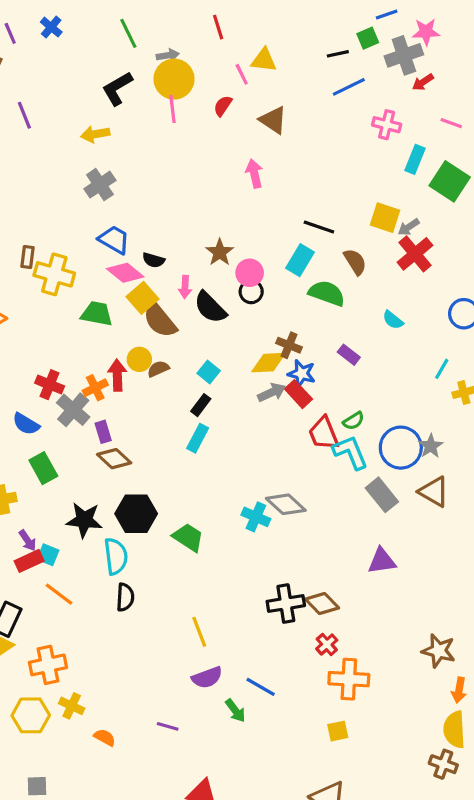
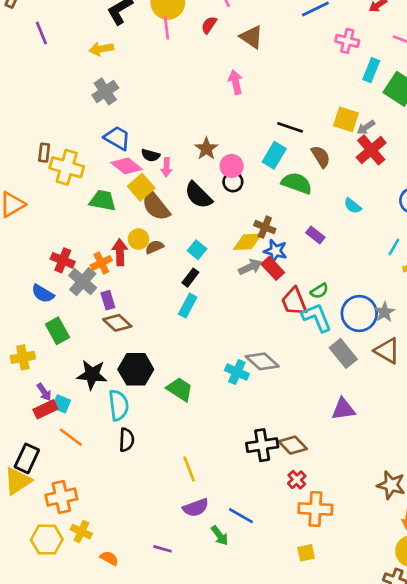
pink arrow: (185, 287) -> (166, 167), moved

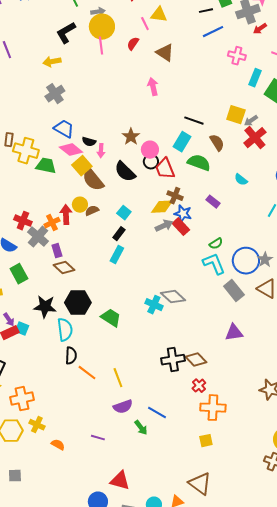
green trapezoid: (103, 200) -> (46, 166), moved
red trapezoid: (294, 302) -> (165, 169), moved
orange line: (71, 437) -> (87, 373), moved

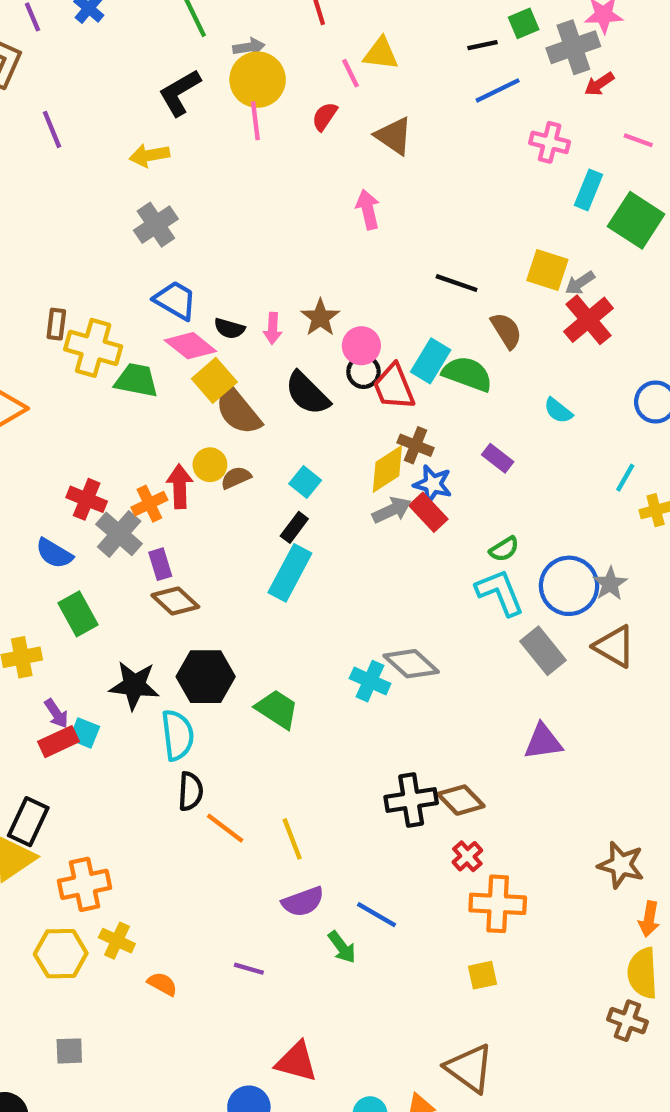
cyan rectangle: (182, 142) -> (431, 361), moved
pink arrow: (101, 151) -> (273, 328), moved
yellow diamond: (162, 207) -> (387, 469), turned -30
cyan rectangle: (117, 255) -> (290, 573), size x1.4

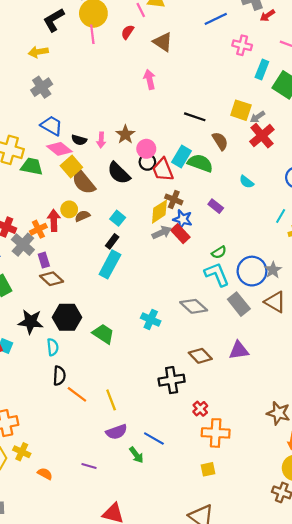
gray diamond: (411, 664) -> (194, 306), moved
cyan semicircle: (177, 735) -> (53, 347), size x0.7
brown diamond: (461, 800) -> (200, 356), moved

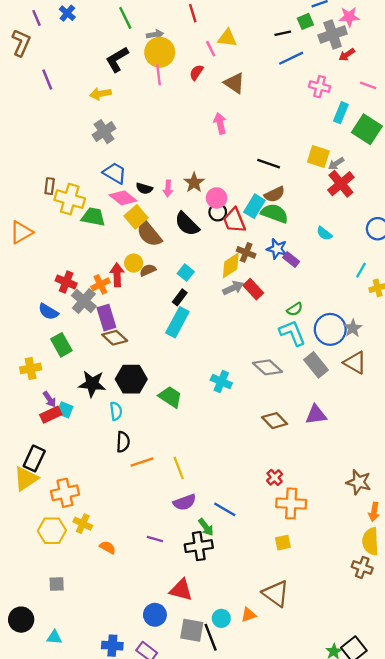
brown semicircle: (220, 141) -> (275, 194), moved, turned 96
blue star: (183, 219) -> (277, 249), moved
purple rectangle: (44, 260) -> (106, 318), size x1.5
black cross: (172, 380) -> (199, 546), moved
orange line: (77, 394) -> (142, 462), turned -55

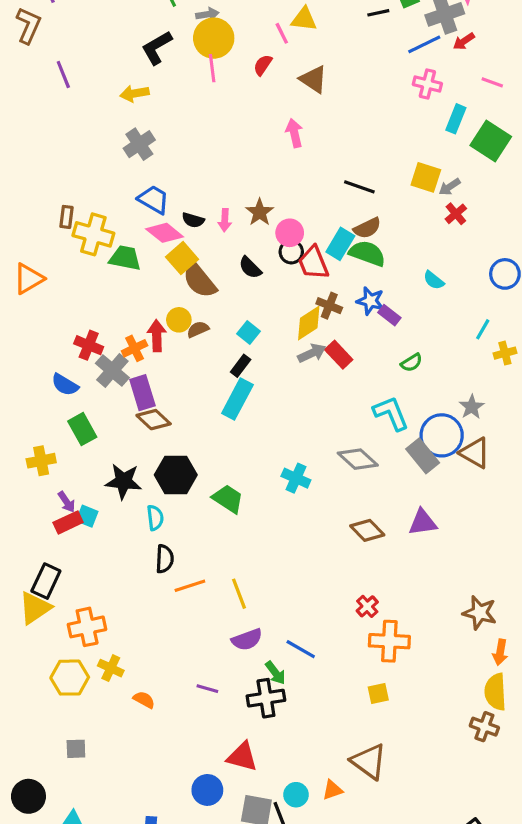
blue line: (291, 58) -> (424, 44), moved
red cross: (341, 184) -> (456, 214), size x0.6
black semicircle: (187, 224) -> (250, 268), size x0.7
green semicircle: (295, 309) -> (412, 363), moved
blue circle: (330, 329) -> (442, 435), moved

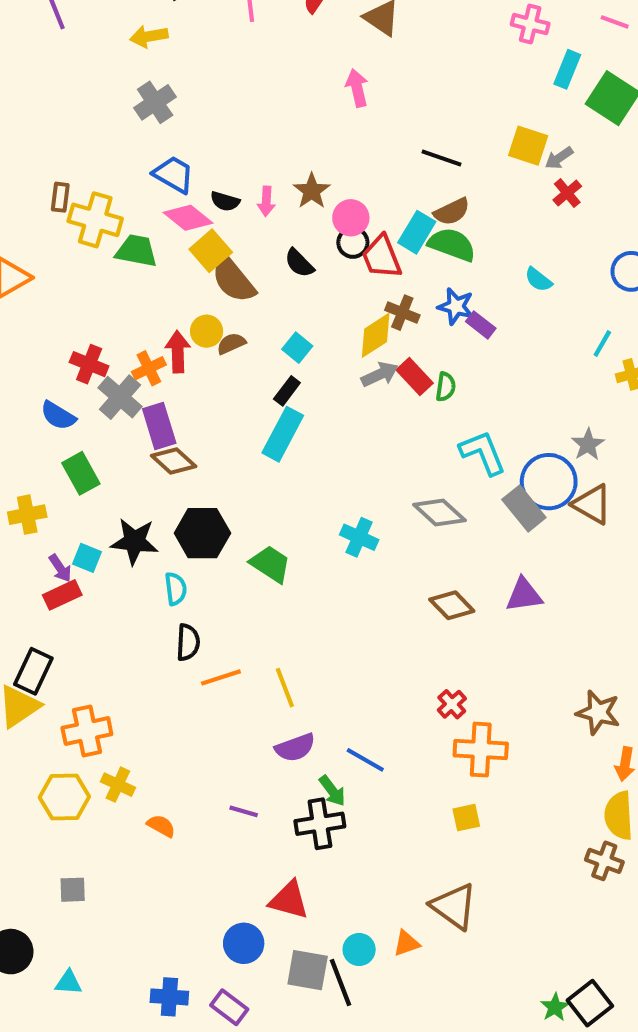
green semicircle: (412, 363) -> (446, 387), moved, turned -50
cyan square: (87, 516) -> (87, 558), moved

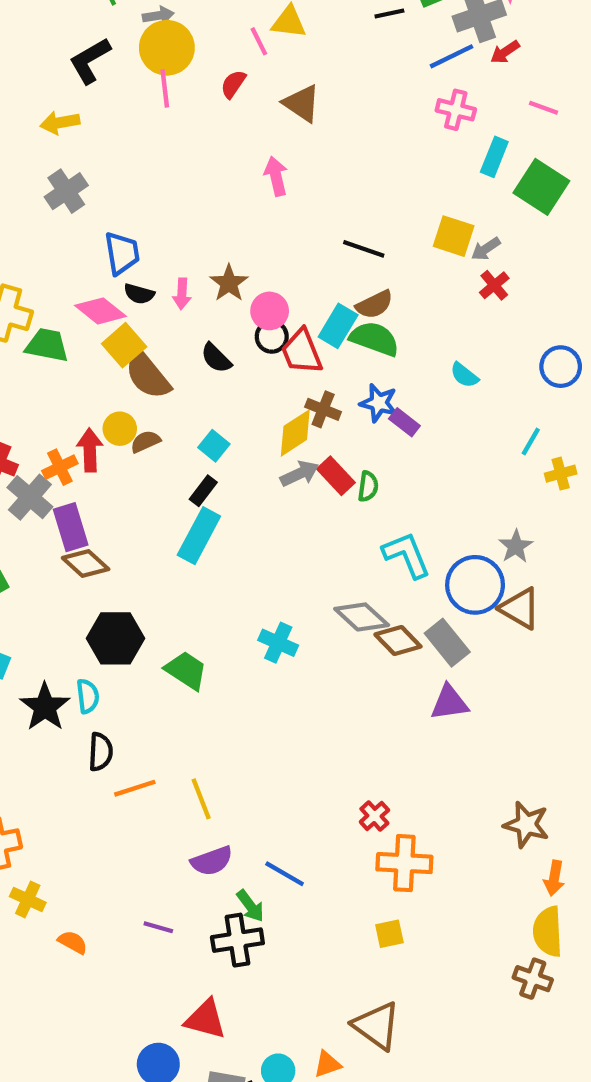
blue trapezoid: (174, 174) -> (122, 253), moved, turned 51
gray rectangle: (524, 508) -> (447, 643), moved
black star: (134, 541) -> (45, 707), moved, turned 30
brown diamond: (452, 605) -> (398, 641), moved

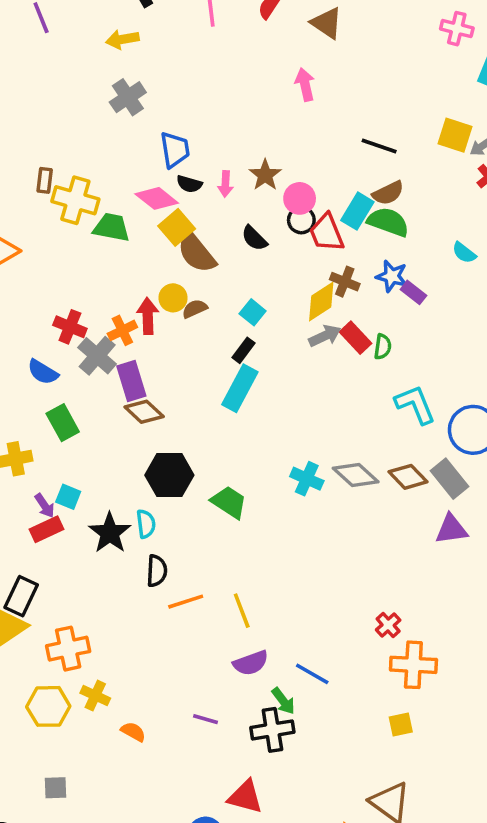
gray diamond: (362, 617) -> (356, 475), moved

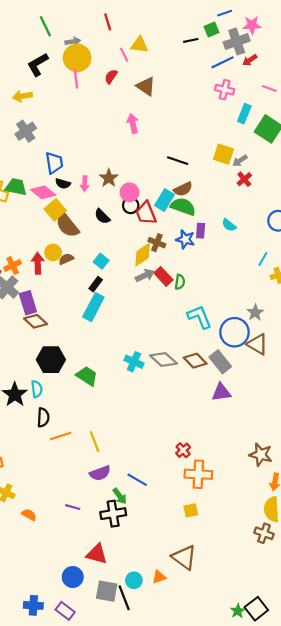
green trapezoid: (112, 227) -> (16, 187), moved
purple rectangle: (413, 292) -> (201, 231), moved, turned 56
orange cross: (122, 330) -> (13, 266), moved

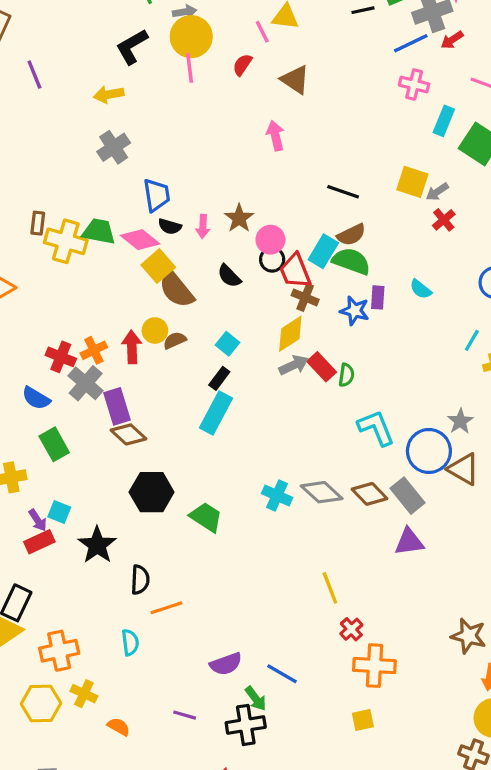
brown cross: (157, 243) -> (305, 297), moved
cyan semicircle: (37, 389) -> (130, 642), moved
yellow line: (95, 441) -> (330, 588), moved

